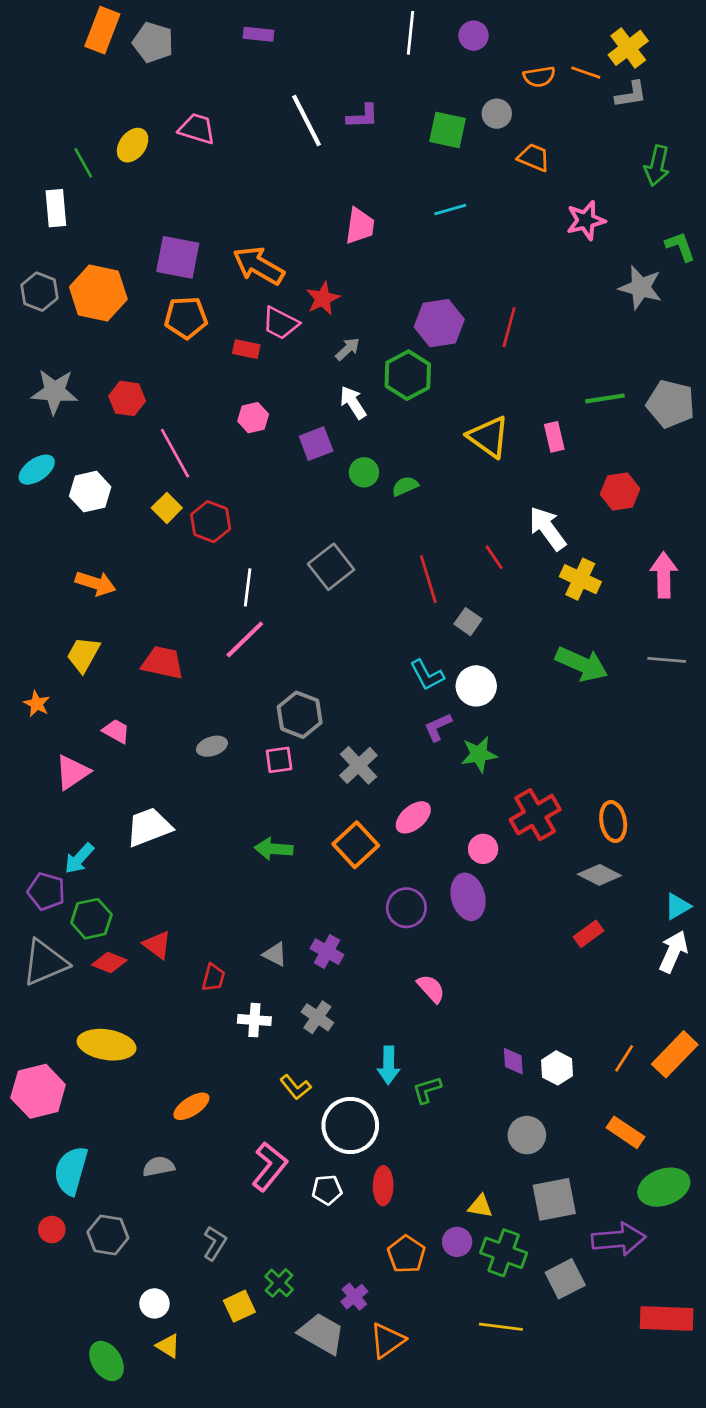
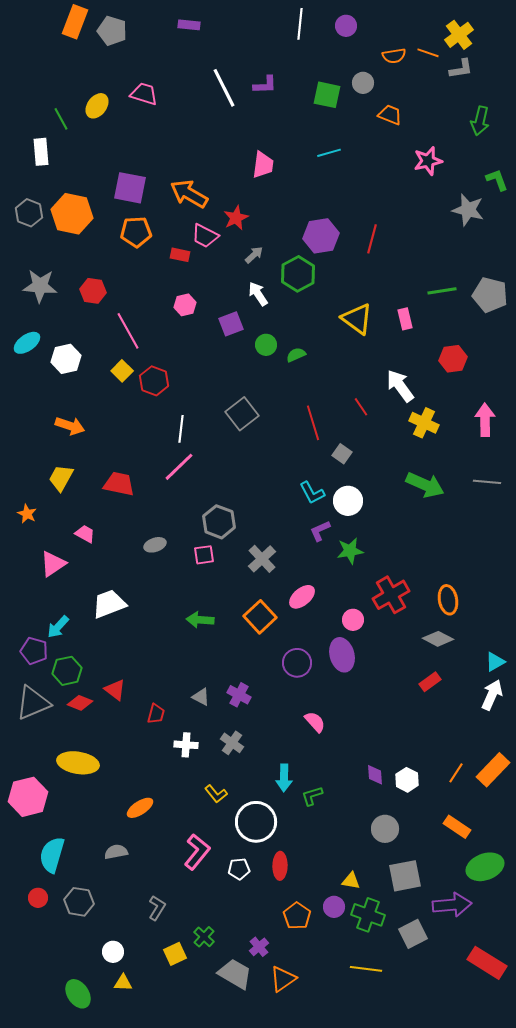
red rectangle: (667, 1319) -> (487, 963), turned 30
yellow triangle: (168, 1346) -> (123, 983), turned -30

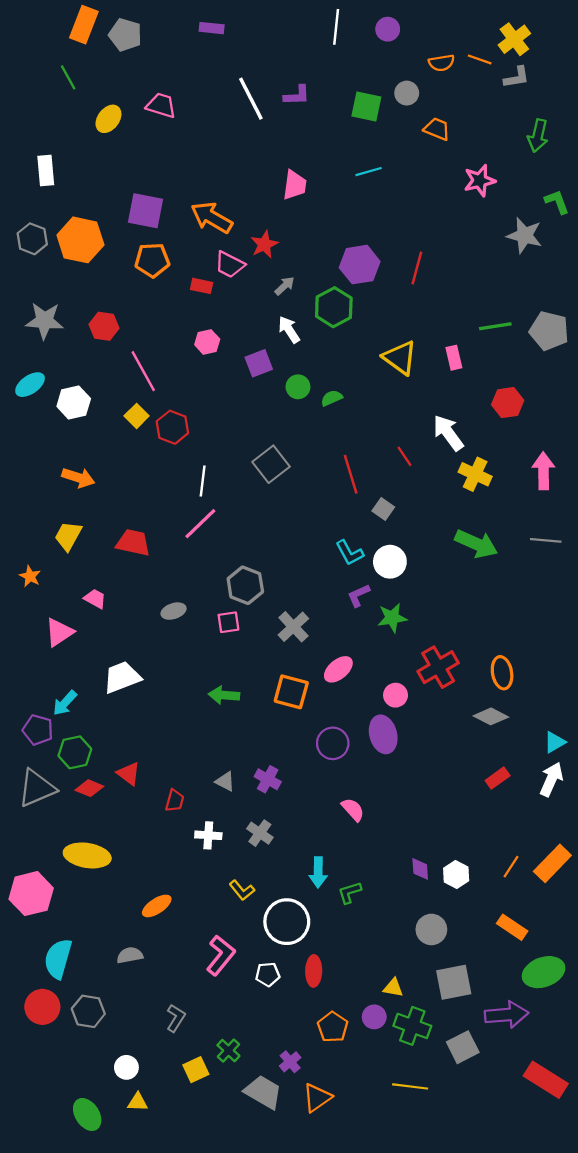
green line: (61, 119) -> (68, 77), moved
orange square: (260, 617) -> (291, 692), turned -32
red rectangle: (430, 682) -> (498, 778), moved
red circle: (38, 898) -> (42, 1007), size x1.6

